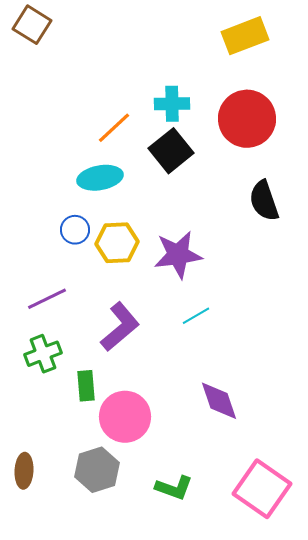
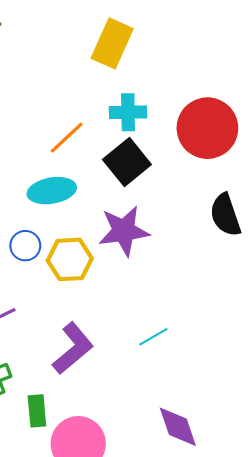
yellow rectangle: (245, 36) -> (112, 43), moved, turned -45
purple star: (178, 255) -> (124, 231), moved

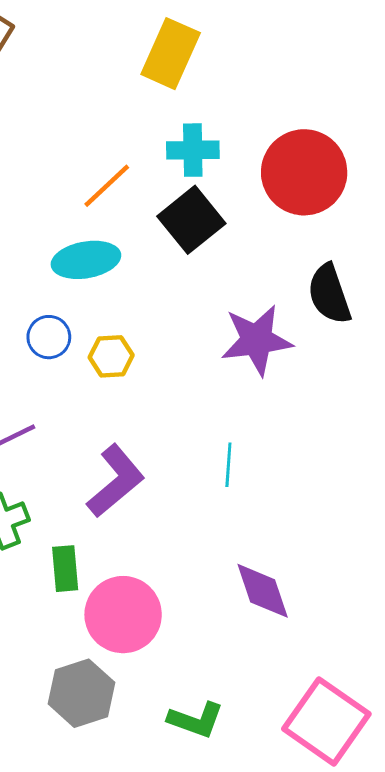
purple star: (124, 231) -> (257, 340), moved
yellow hexagon: (70, 259) -> (111, 356), size x0.7
cyan line: (153, 337) -> (228, 465), turned -56

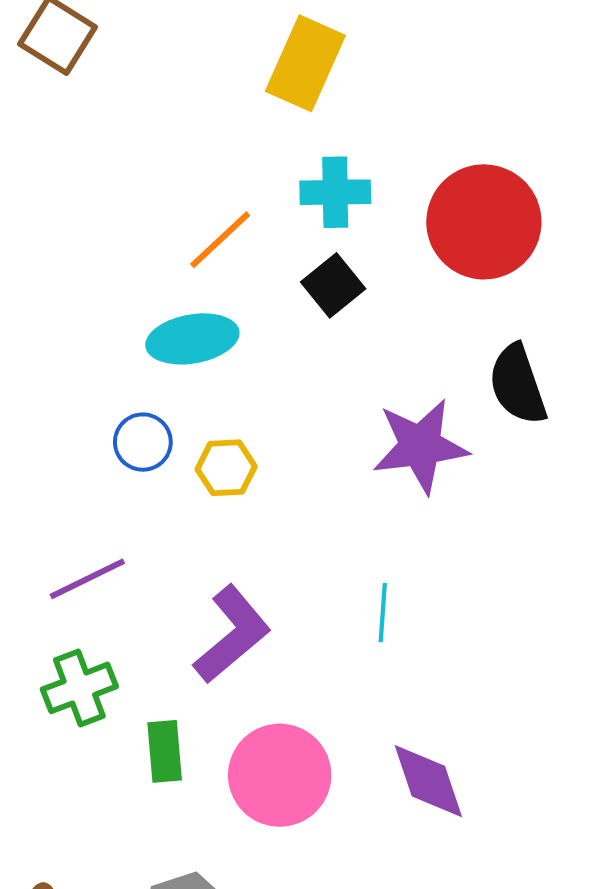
black square: (191, 220) -> (333, 285), size x0.7
pink circle: (123, 615) -> (280, 775), moved

